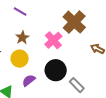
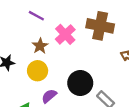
brown cross: (74, 22) -> (100, 26), turned -30
pink cross: (53, 40) -> (65, 34), moved

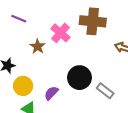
purple line: (36, 16) -> (19, 19), moved
yellow circle: (38, 71) -> (23, 86), moved

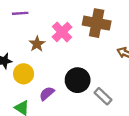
purple line: (19, 19) -> (20, 13), turned -32
yellow circle: (23, 86) -> (24, 74), moved

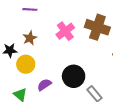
brown star: (37, 44) -> (30, 38), moved

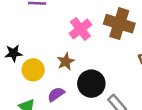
brown star: (30, 38) -> (66, 62), moved

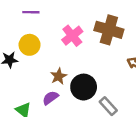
brown star: (66, 62) -> (59, 76), moved
yellow circle: (33, 70) -> (30, 45), moved

